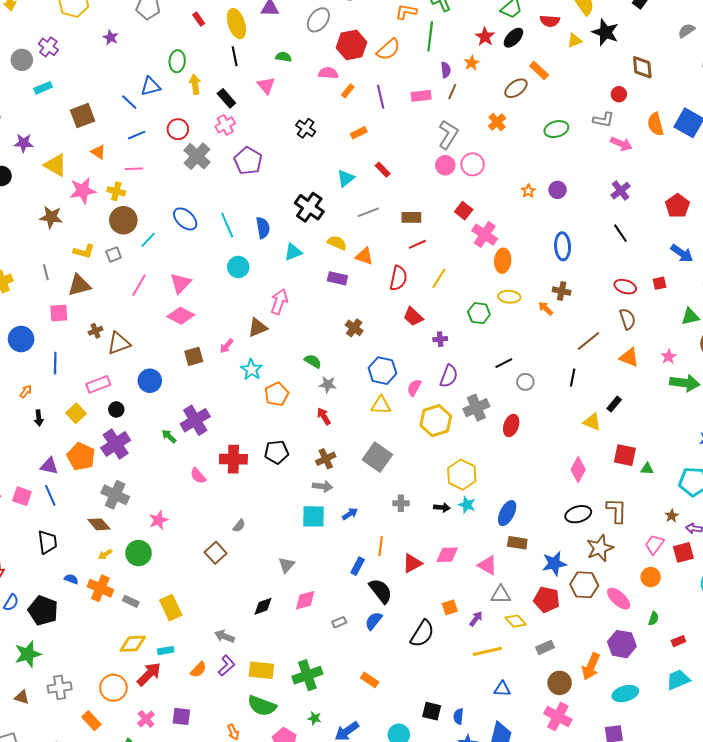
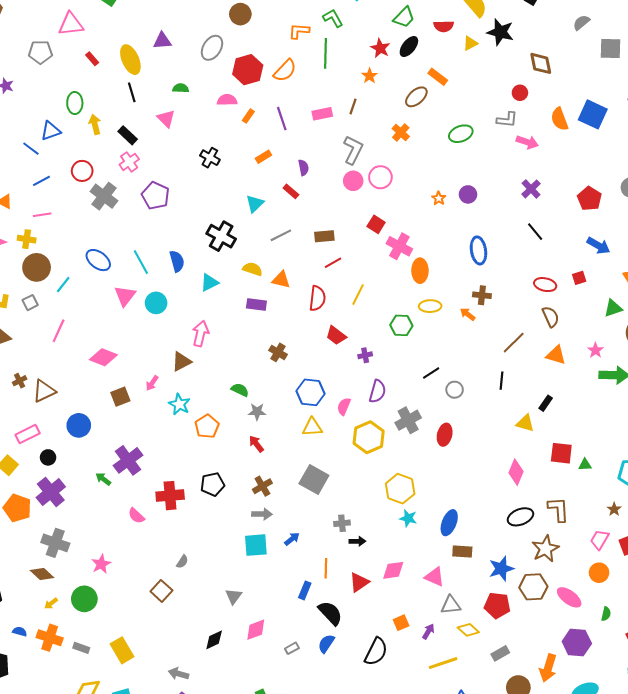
purple semicircle: (446, 70) -> (303, 168), moved
pink triangle: (181, 283) -> (125, 296), moved
black arrow: (442, 507) -> (357, 541), moved

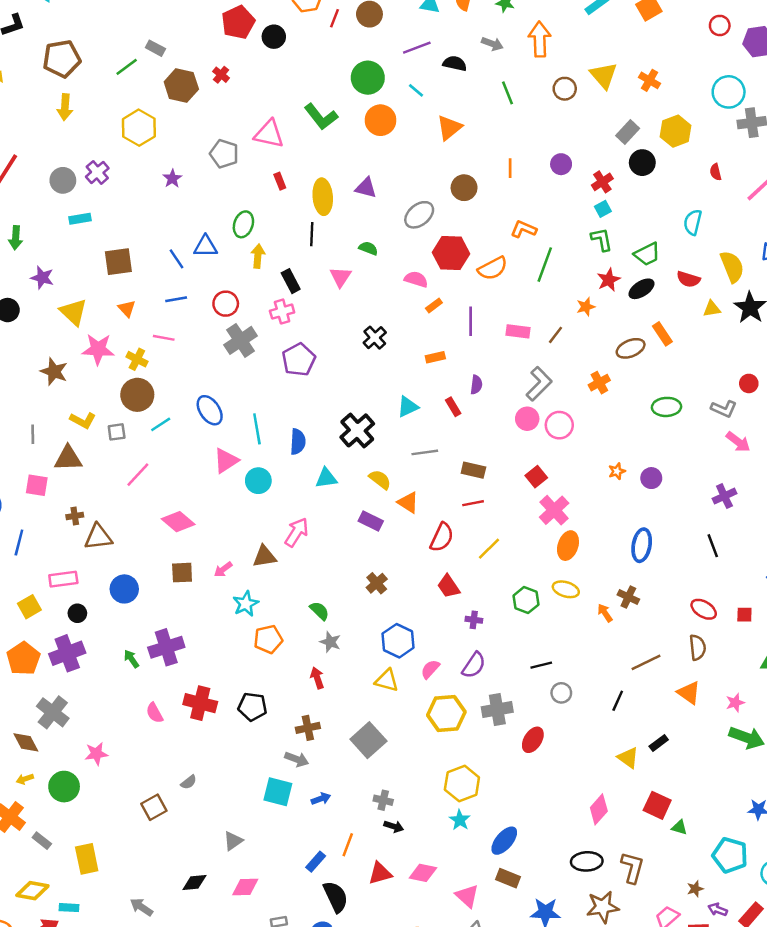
green L-shape: (333, 18) -> (602, 239), moved

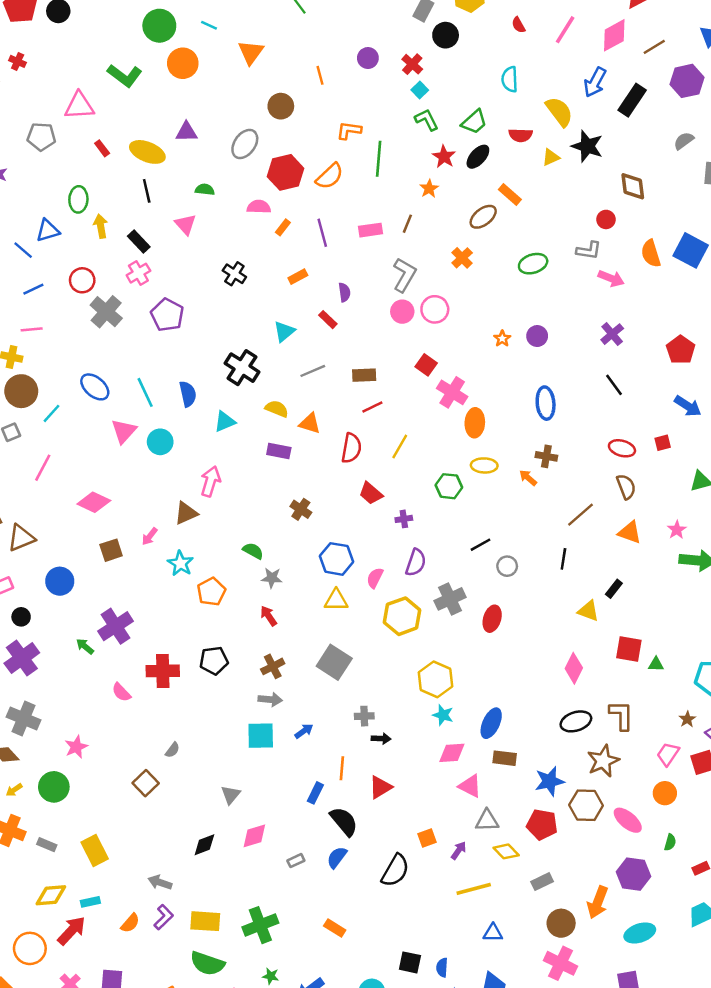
yellow ellipse: (323, 197) -> (147, 152), turned -48
pink diamond: (423, 873) -> (452, 753), moved

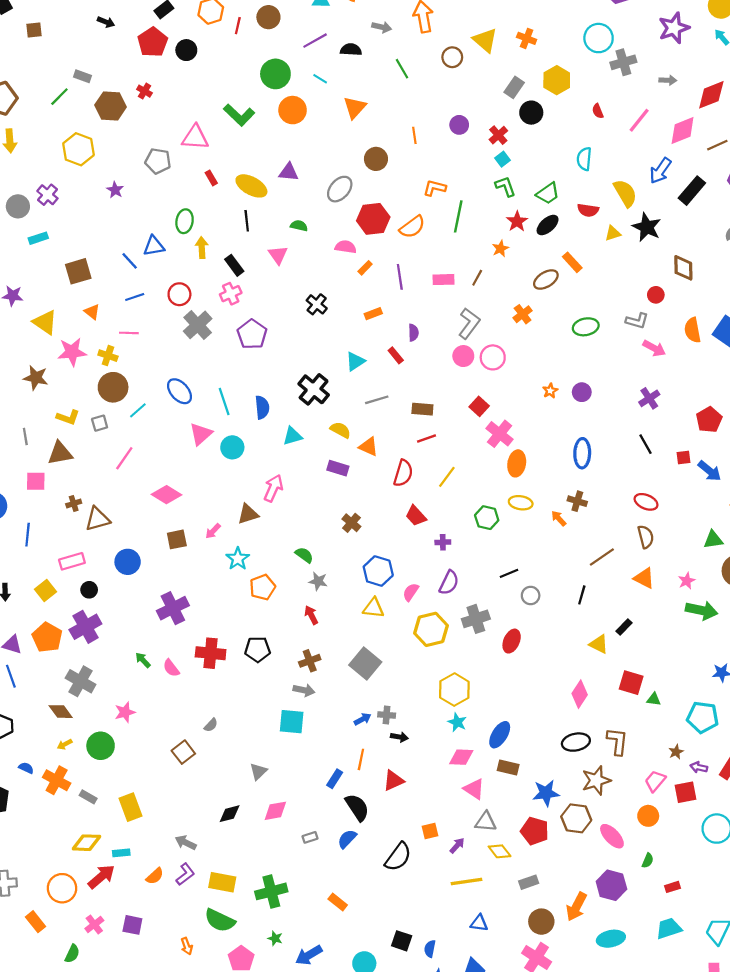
red square: (663, 443) -> (684, 458), moved
green arrow: (85, 646) -> (143, 660), moved
blue arrow: (304, 731) -> (362, 719), moved

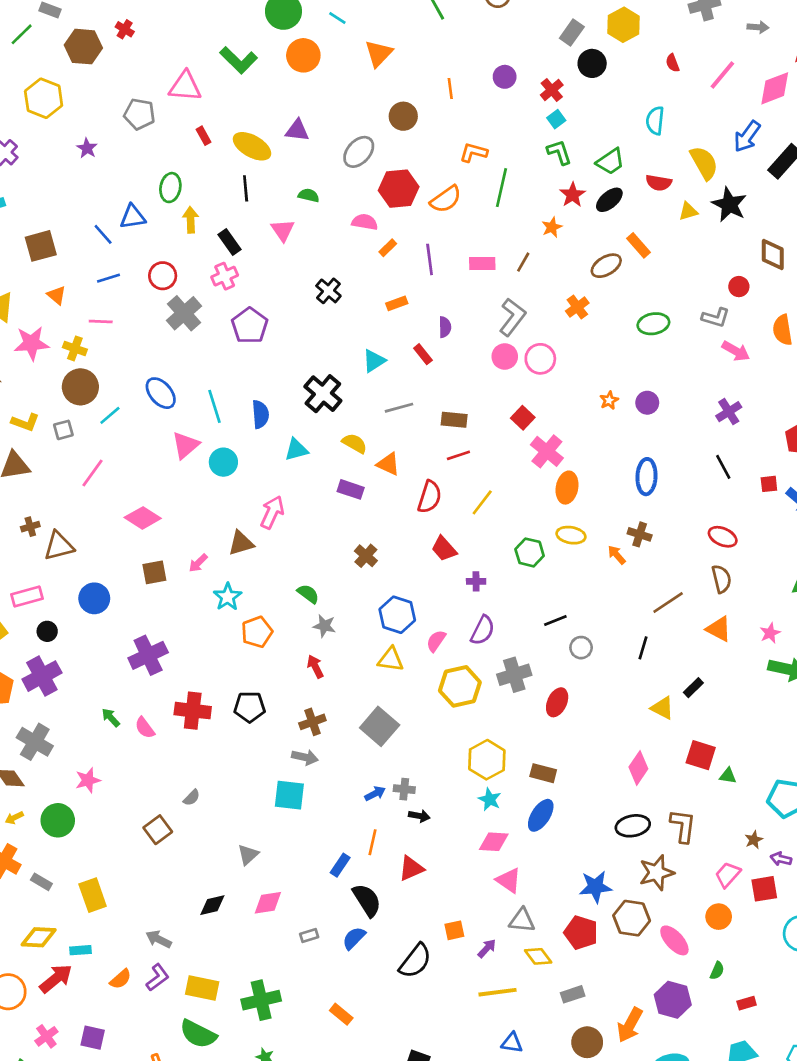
brown rectangle: (508, 768) -> (543, 773), moved

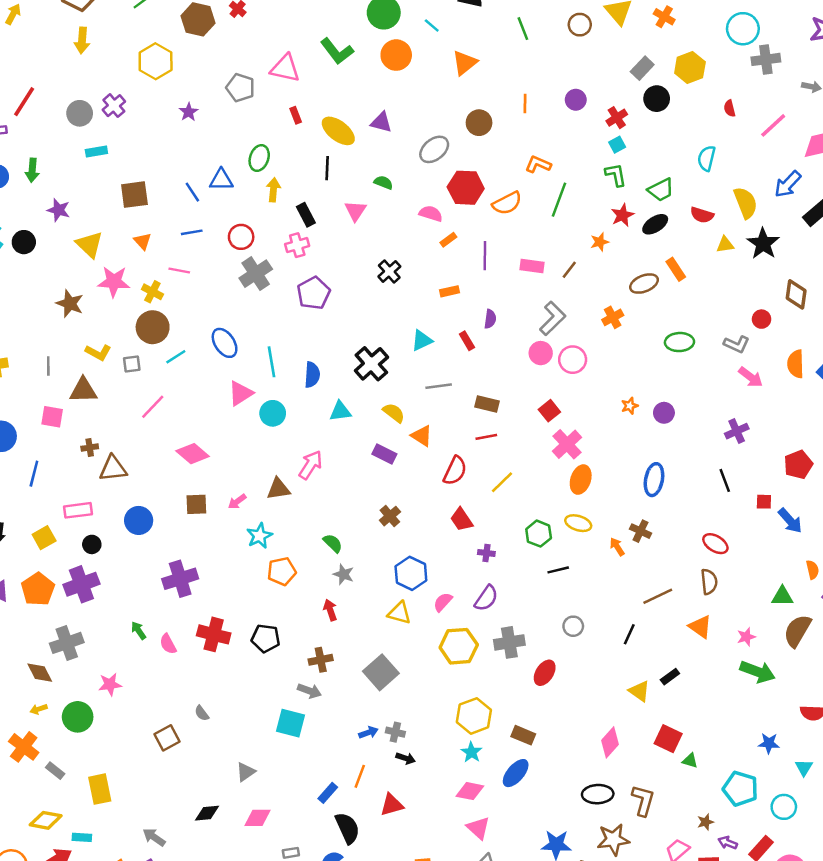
black line: (555, 620) -> (558, 570), moved
gray cross: (35, 742) -> (67, 643), turned 32
gray semicircle: (192, 798) -> (202, 713), turned 91

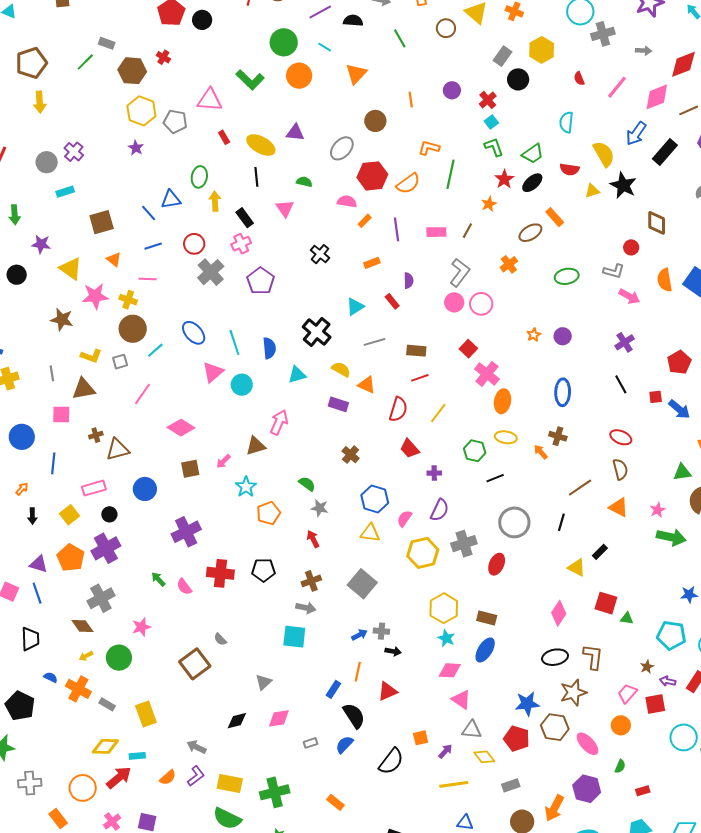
yellow hexagon: (156, 61) -> (141, 111), moved
gray circle: (573, 626) -> (514, 522), size x1.8
brown square: (167, 738) -> (195, 664), size x1.4

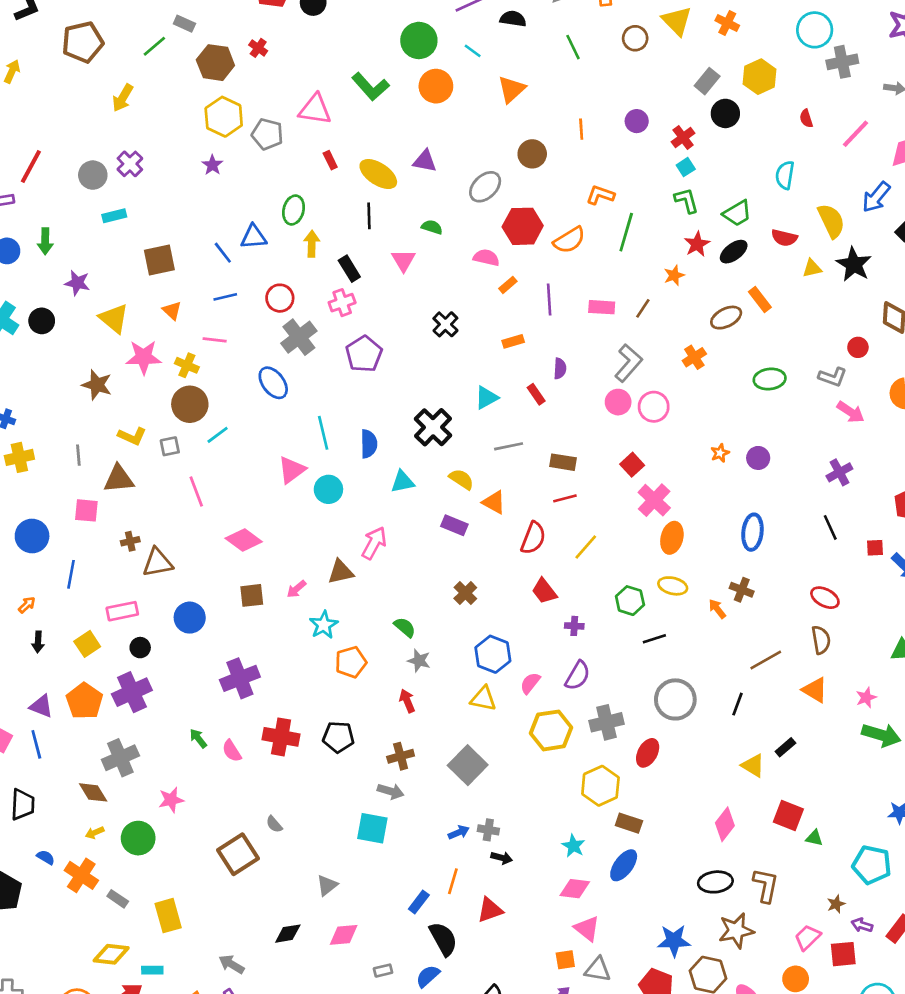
yellow arrow: (40, 102) -> (123, 98), moved, turned 30
blue ellipse: (194, 333) -> (273, 383), moved
pink line: (143, 394) -> (196, 492), turned -60
yellow hexagon: (444, 608) -> (600, 786), moved
orange square: (421, 738) -> (565, 960), moved

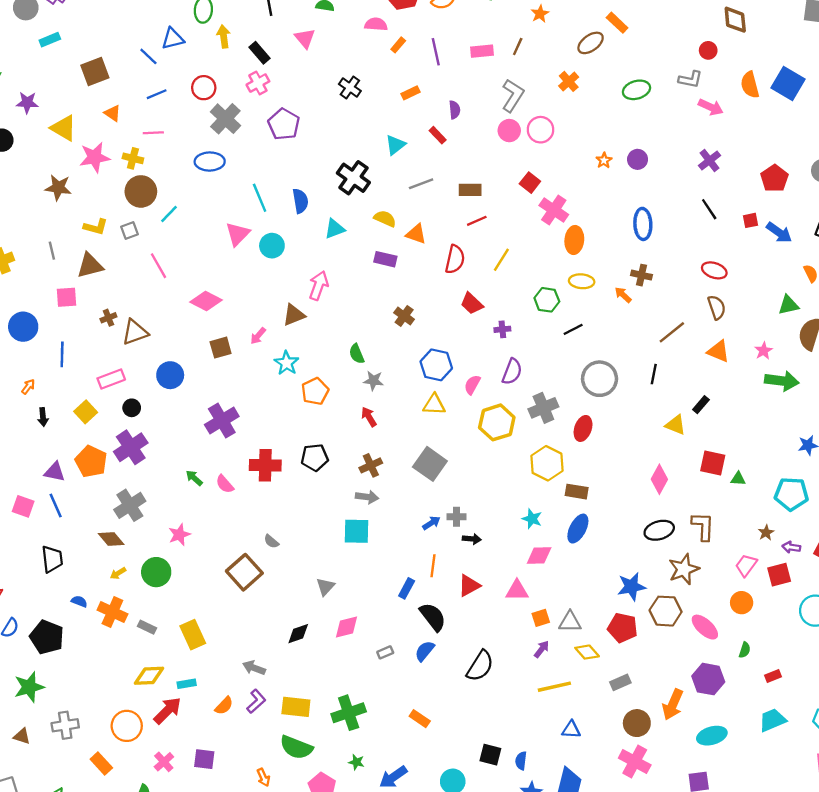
blue ellipse: (273, 383) -> (210, 162), turned -44
green semicircle: (405, 627) -> (357, 354), turned -144
pink triangle: (587, 929) -> (517, 590), moved, turned -30

